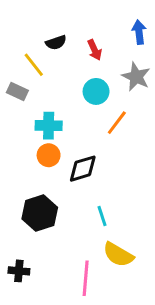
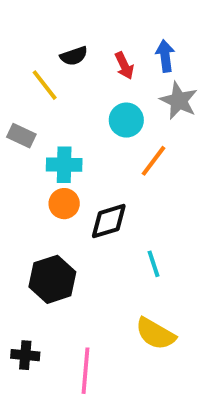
blue arrow: (139, 32) -> (165, 56), moved
gray rectangle: (17, 91) -> (21, 136), moved
cyan line: (102, 216) -> (153, 264), moved
pink line: (86, 278) -> (85, 371), moved

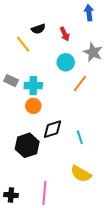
blue arrow: (165, 56) -> (89, 13), moved
gray rectangle: (21, 136) -> (11, 81), moved
black diamond: (109, 221) -> (52, 129), moved
black cross: (25, 355) -> (11, 195), moved

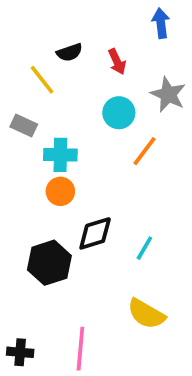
gray rectangle: (11, 81) -> (24, 126), moved
cyan line: (80, 137) -> (144, 248), turned 48

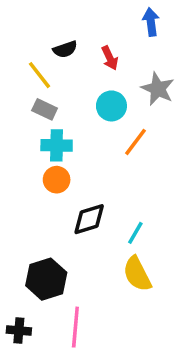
gray rectangle: (24, 126) -> (45, 109), moved
black hexagon: (49, 263) -> (46, 279), moved
yellow semicircle: (146, 314) -> (137, 274), moved, turned 33

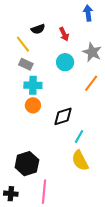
orange line: (135, 142) -> (91, 83), moved
black diamond: (89, 219) -> (63, 116), moved

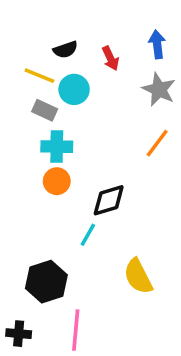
blue arrow: (88, 13) -> (157, 44), moved
yellow line: (23, 44) -> (39, 76), turned -30
cyan circle: (65, 62) -> (74, 89), moved
cyan line: (79, 136) -> (88, 235), moved

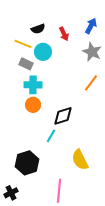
blue arrow: (157, 44) -> (91, 26), turned 35
pink line: (76, 330) -> (59, 191), moved
black cross: (19, 334) -> (11, 193), turned -32

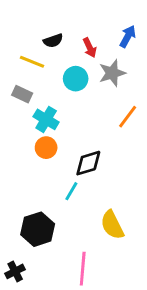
cyan circle: (43, 52) -> (76, 79), moved
gray star: (92, 52) -> (112, 73), moved, turned 30
gray rectangle: (26, 64) -> (22, 94), moved
cyan cross: (33, 85) -> (46, 119), turned 30

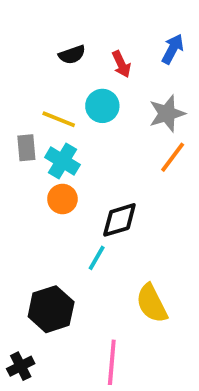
yellow line: (32, 62) -> (59, 119), moved
gray star: (112, 73) -> (167, 114), moved
gray rectangle: (22, 94) -> (26, 148), moved, turned 60

